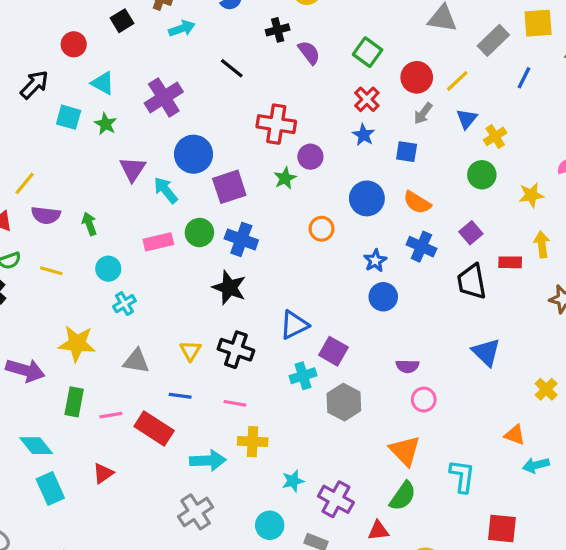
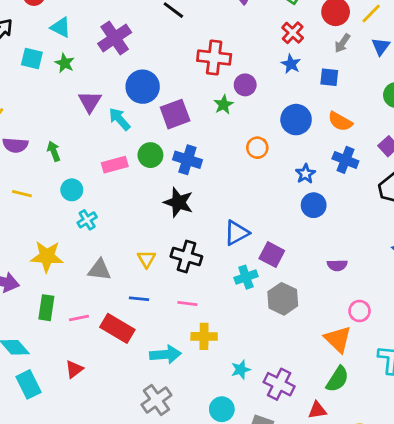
pink circle: (424, 400) -> (360, 311), moved

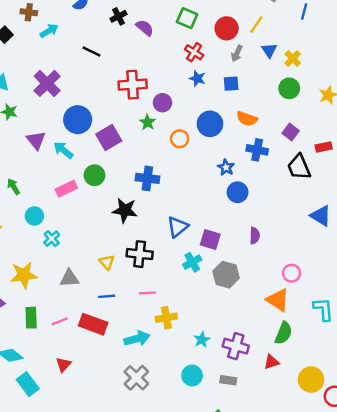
orange circle: (257, 148) -> (180, 139), moved
blue cross: (187, 160) -> (147, 178), moved
purple semicircle: (337, 265) -> (255, 236), moved, turned -77

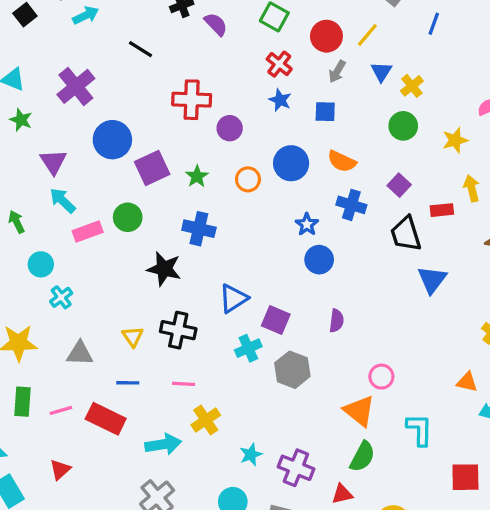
green star: (148, 122) -> (197, 176), moved
cyan arrow: (63, 150) -> (63, 201), moved
blue triangle: (321, 216) -> (432, 280), moved, turned 30
yellow cross: (166, 318) -> (206, 420), turned -30

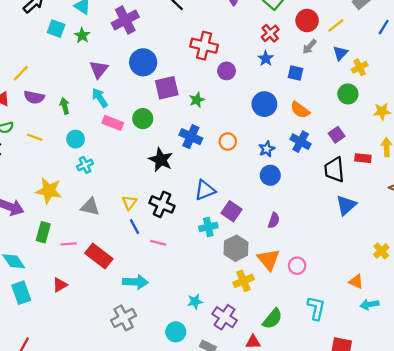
orange circle: (248, 179) -> (228, 142), moved
pink rectangle: (88, 232) -> (113, 123), turned 30
blue line: (128, 383) -> (134, 227), moved, turned 49
orange triangle: (359, 411) -> (269, 260), moved
yellow cross: (206, 420) -> (243, 281), moved

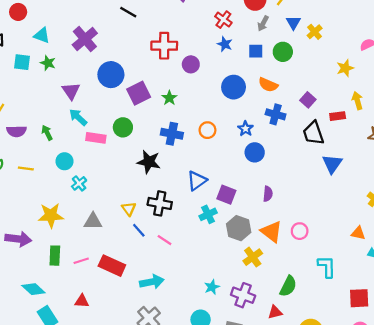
green circle: (348, 94) -> (283, 52), moved
pink line: (158, 243) -> (165, 240), turned 32
red triangle: (60, 285) -> (82, 301), turned 48

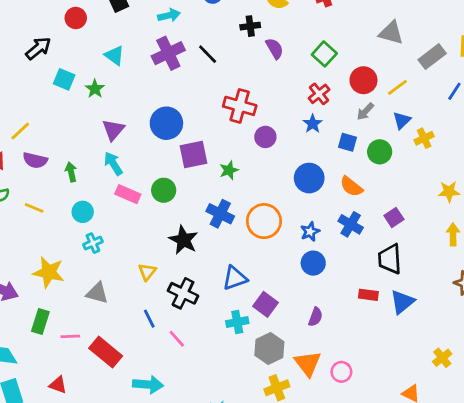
cyan triangle: (42, 35) -> (114, 55), moved
purple cross: (85, 39) -> (168, 53), moved
red rectangle: (338, 116) -> (368, 295), moved
orange circle: (207, 130) -> (264, 221), size x1.6
yellow triangle: (129, 209) -> (147, 272), moved

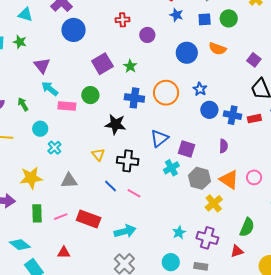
red cross: (240, 106) -> (123, 20), size x0.6
blue circle: (166, 123) -> (74, 30), moved
blue cross: (351, 224) -> (233, 115), moved

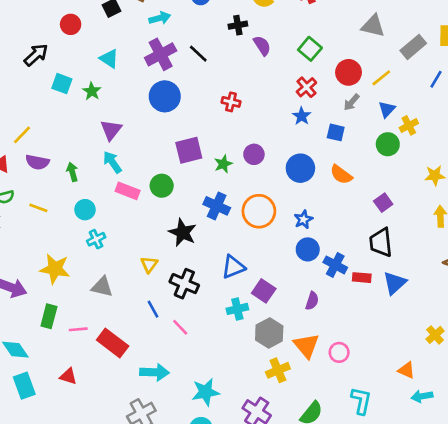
green circle: (229, 18) -> (388, 144), moved
purple circle: (147, 35) -> (254, 154), moved
cyan star: (179, 232) -> (206, 392), moved, size x1.5

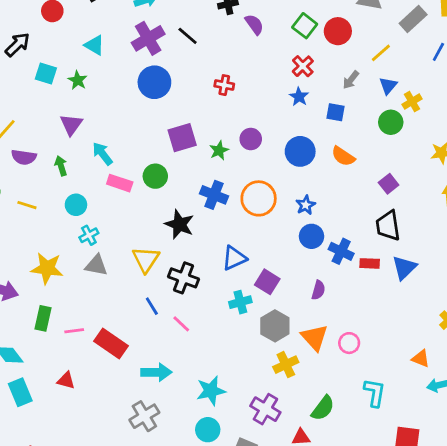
red circle: (349, 72) -> (338, 31), moved
purple triangle: (111, 130) -> (71, 125), moved
yellow triangle: (149, 264) -> (146, 259), size x1.5
gray triangle: (102, 287) -> (96, 265), moved

